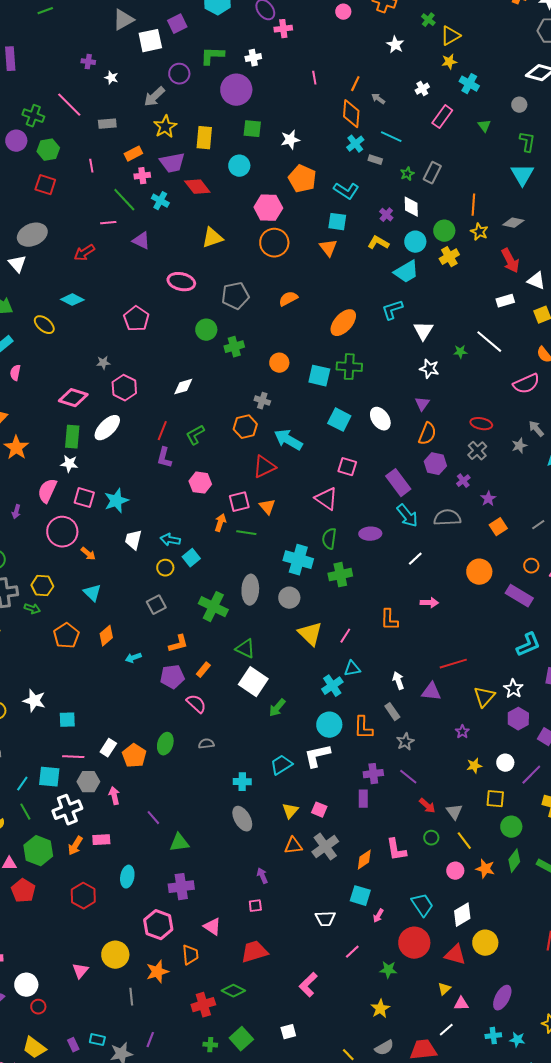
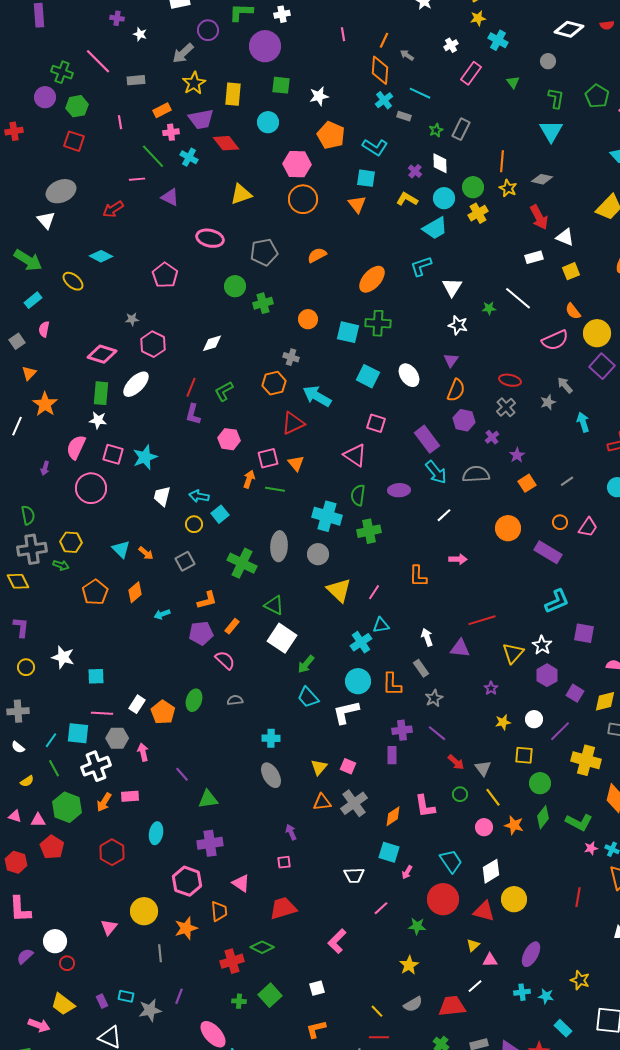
orange arrow: (88, 554) -> (146, 553), moved
cyan trapezoid: (281, 765) -> (308, 697), moved, turned -100

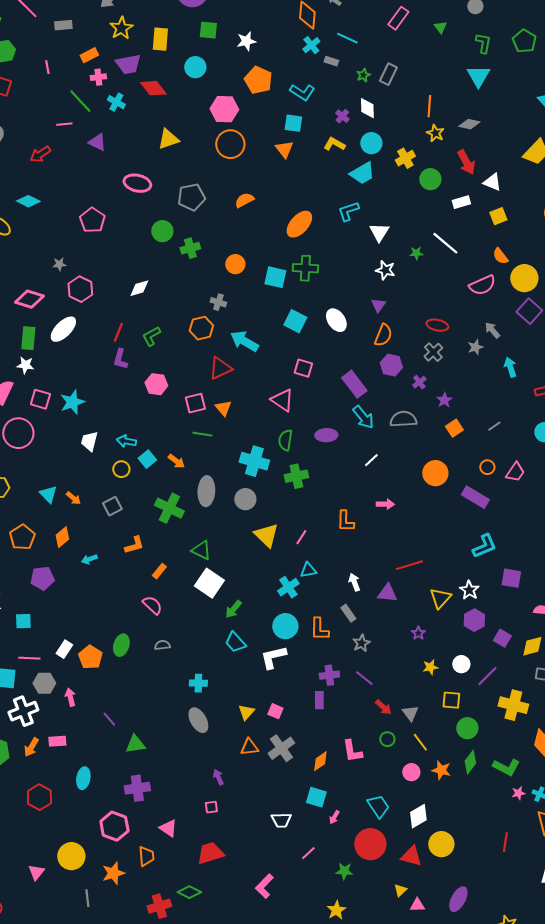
green circle: (473, 187) -> (430, 179), moved
orange arrow: (249, 479) -> (176, 461), moved, turned 108
purple pentagon: (201, 633) -> (42, 578), moved

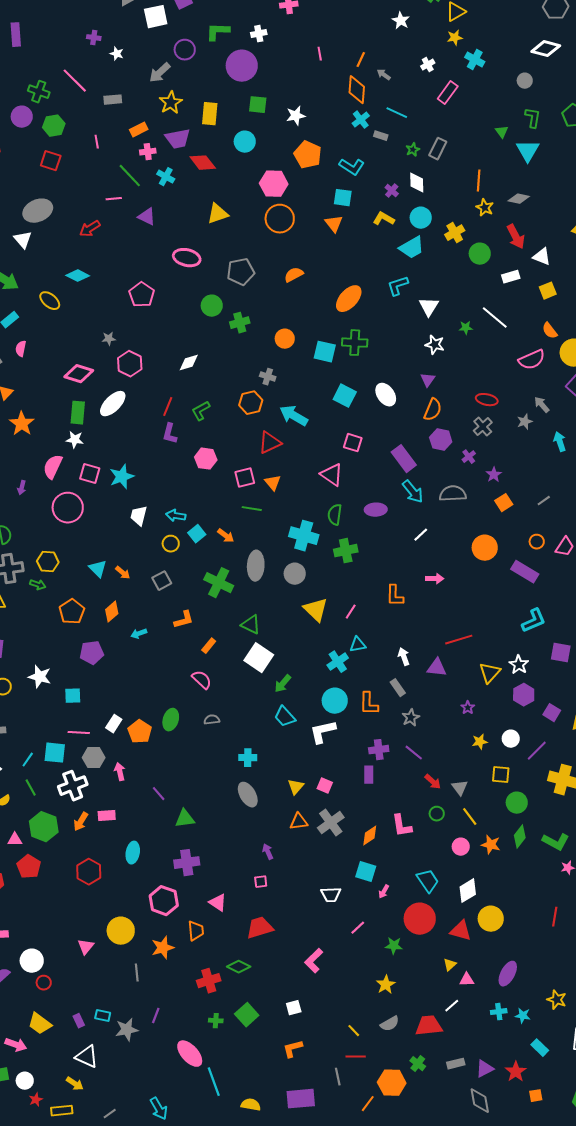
green triangle: (440, 27) -> (502, 132), moved

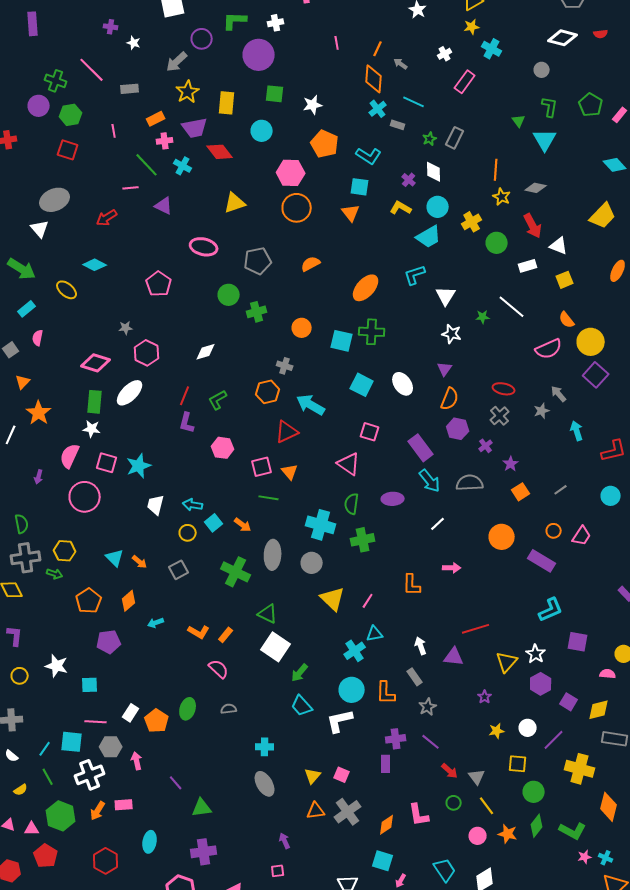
orange L-shape: (184, 620) -> (199, 632), moved, turned 45

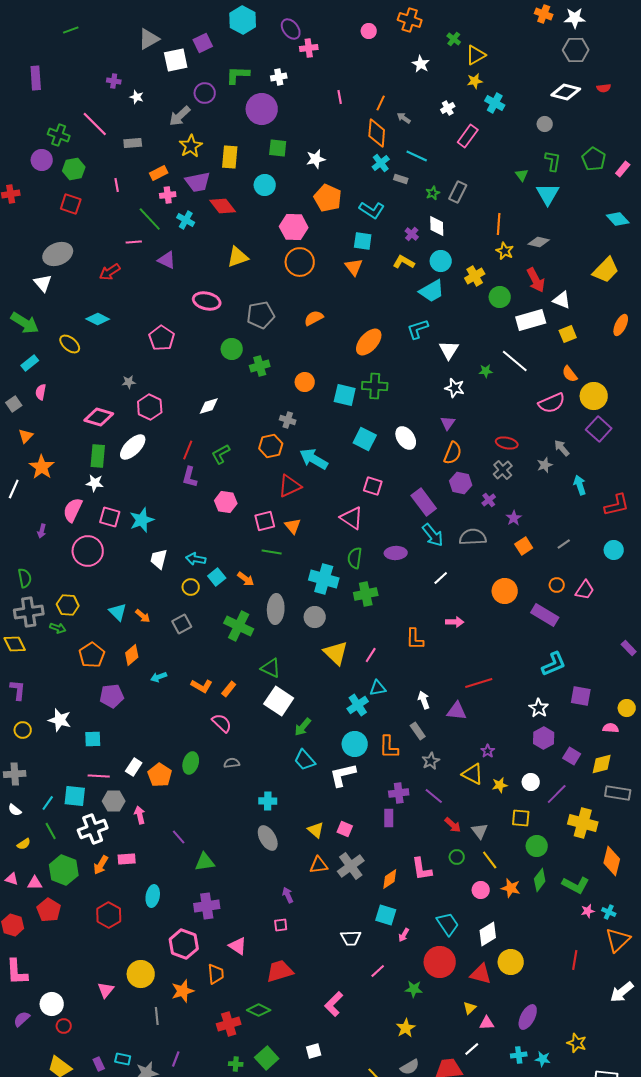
white rectangle: (528, 266) -> (531, 320), size x1.6
yellow triangle: (507, 662) -> (473, 774), moved, turned -45
yellow triangle: (313, 776) -> (316, 830), turned -30

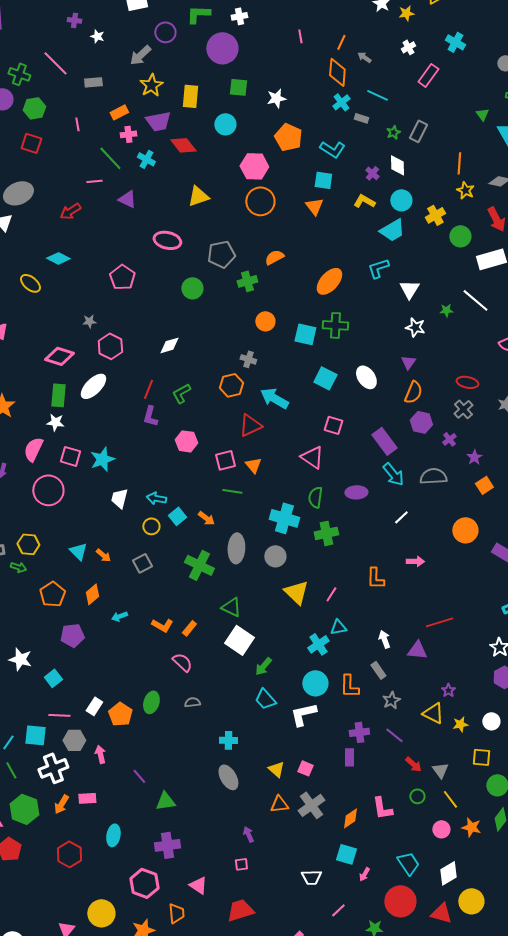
yellow star: (475, 81) -> (406, 13), moved
green cross: (260, 366) -> (247, 281), moved
cyan square: (93, 739) -> (53, 678), turned -36

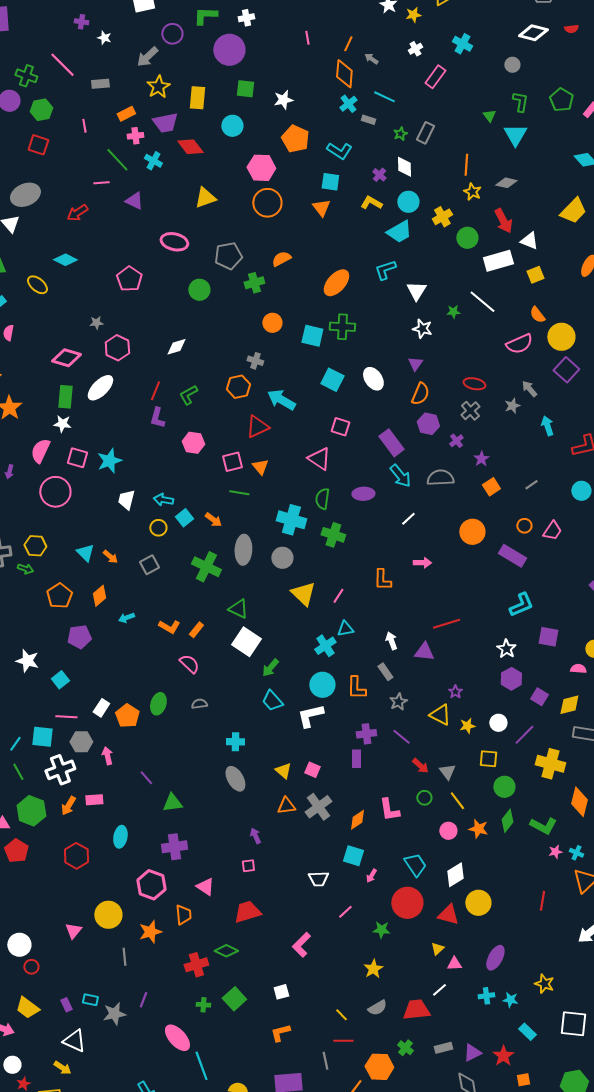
green cross: (326, 533) -> (333, 535), turned 30

